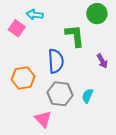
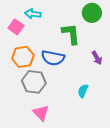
blue semicircle: (56, 61) -> (53, 58), turned 105
orange hexagon: (23, 78) -> (23, 57), moved
gray hexagon: (60, 94) -> (34, 82), moved

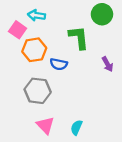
orange hexagon: (23, 57) -> (34, 50), moved
blue semicircle: (53, 58) -> (59, 64), size x0.7
cyan semicircle: (83, 91) -> (76, 128), moved

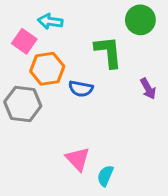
gray hexagon: (38, 91) -> (23, 104), moved
pink triangle: (45, 125) -> (78, 159), moved

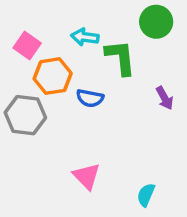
cyan arrow: (50, 21) -> (85, 37), moved
cyan semicircle: (105, 176) -> (146, 195), moved

